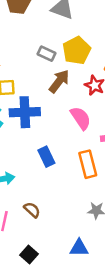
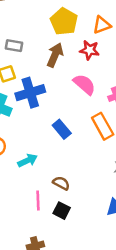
gray rectangle: (47, 54) -> (14, 46), moved
black square: (29, 254) -> (62, 211), moved

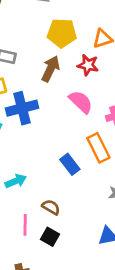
yellow pentagon: (64, 22) -> (62, 33), turned -30
blue rectangle: (62, 129) -> (70, 164), moved

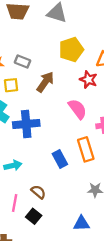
yellow pentagon: (62, 33) -> (71, 50), turned -30
brown arrow: (51, 69) -> (45, 82), moved
blue cross: (22, 108) -> (26, 124), moved

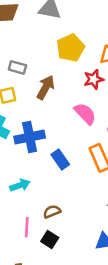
red star: (88, 80) -> (94, 79), turned -30
blue rectangle: (60, 159) -> (60, 160), moved
brown semicircle: (38, 192) -> (52, 212), turned -56

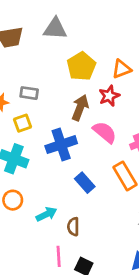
brown arrow: (46, 87) -> (80, 108), moved
blue cross: (30, 137) -> (61, 145), moved
brown semicircle: (52, 212) -> (73, 227), moved, turned -60

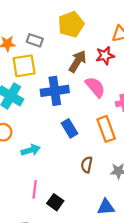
yellow pentagon: (81, 66) -> (71, 24), moved
yellow square: (22, 123) -> (24, 66), size x1.5
brown semicircle: (73, 227) -> (87, 165), moved

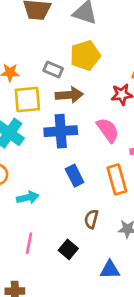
gray rectangle: (35, 40) -> (53, 70), moved
brown arrow: (78, 61) -> (69, 95), moved, turned 50
black square: (55, 202) -> (68, 249), moved

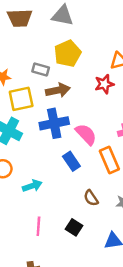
pink semicircle: (108, 130) -> (86, 134), moved
brown semicircle: (91, 219) -> (91, 198), turned -42

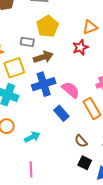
pink line: (38, 226) -> (31, 169), moved
black square: (74, 227) -> (85, 163), moved

